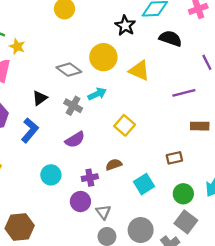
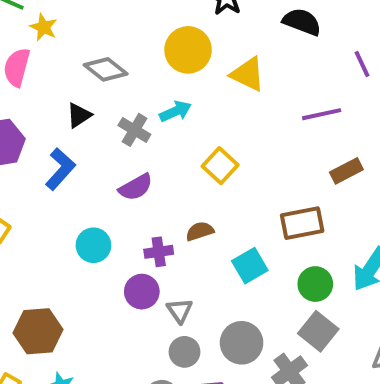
gray diamond: (69, 70) -> (106, 69), moved
brown rectangle: (200, 126) -> (346, 171), turned -30
brown rectangle: (174, 158) -> (302, 223), size x1.5

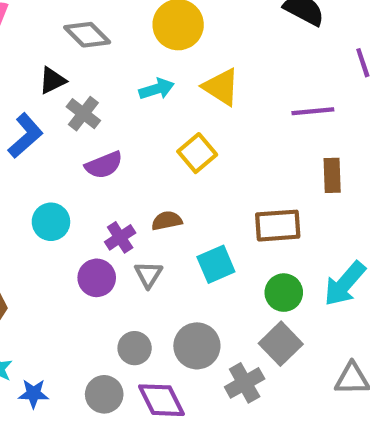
yellow triangle: (248, 74) -> (221, 87), moved
gray cross: (134, 130) -> (83, 114), moved
brown rectangle: (346, 171) -> (332, 175), turned -72
purple cross: (159, 252) -> (120, 237), turned -32
gray triangle: (180, 311) -> (148, 275), moved

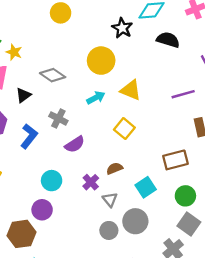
black triangle: (52, 80) -> (23, 95), moved
purple circle: (97, 278) -> (42, 210), moved
gray circle: (197, 346) -> (135, 221), moved
gray circle: (135, 348) -> (109, 230), moved

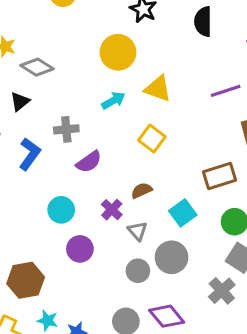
black semicircle: (168, 40) -> (203, 22), turned -105
gray diamond: (53, 75) -> (37, 67), moved
gray cross: (58, 118) -> (66, 129), turned -30
purple circle: (42, 210) -> (80, 249), moved

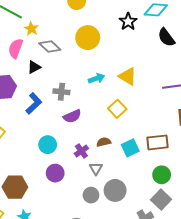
black semicircle: (203, 22) -> (166, 37), turned -48
yellow circle: (118, 52) -> (88, 38), moved
cyan square: (183, 213) -> (130, 148), moved

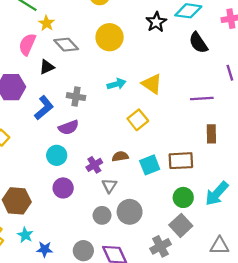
purple semicircle: (72, 116) -> (69, 127), moved

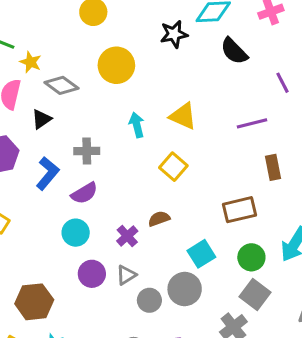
black star: (156, 22) -> (174, 34), turned 30
cyan arrow: (116, 84) -> (137, 125), turned -78
cyan square: (150, 165) -> (201, 254), moved
gray triangle: (109, 186) -> (126, 275), moved, turned 35

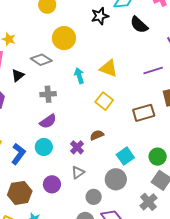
gray diamond: (61, 85) -> (41, 60), moved
blue L-shape: (47, 173) -> (18, 154), moved
brown rectangle: (240, 210) -> (144, 113), moved
purple circle: (92, 274) -> (52, 184), moved
gray circle: (149, 300) -> (94, 197), moved

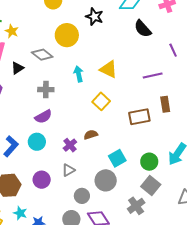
black star: (100, 16) -> (94, 17), moved, turned 30

